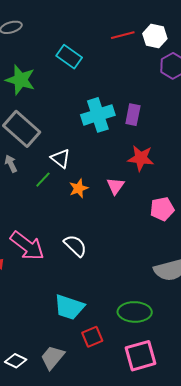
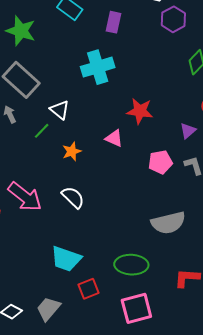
purple rectangle: (133, 115) -> (113, 22), moved
pink triangle: (115, 186) -> (114, 138), turned -42
orange star: (79, 188) -> (72, 151), moved

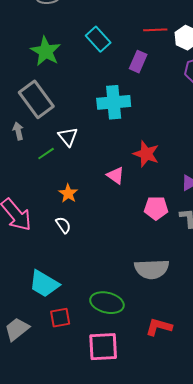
orange star: (72, 151) -> (68, 193), moved, turned -30
white semicircle: (73, 197) -> (63, 225), size x0.7

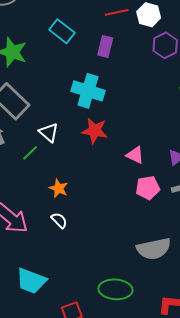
cyan cross: (114, 102) -> (88, 91), turned 32
red star: (146, 154) -> (95, 131), moved
pink triangle: (116, 175) -> (135, 155), moved
cyan trapezoid: (44, 284) -> (31, 281), moved

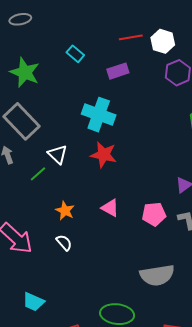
cyan rectangle: (62, 31) -> (75, 54), size x0.7
purple rectangle: (105, 47) -> (118, 71), turned 55
pink triangle: (135, 155) -> (110, 208), moved
cyan trapezoid: (31, 281) -> (33, 302), size x0.7

